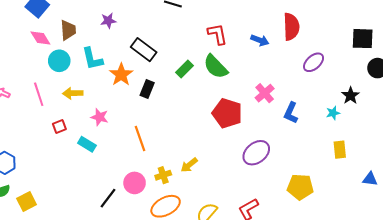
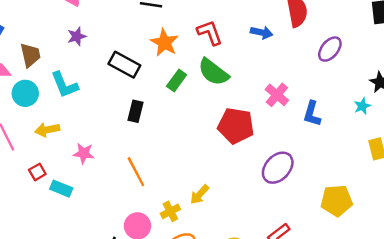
orange star: (121, 75) -> (164, 43), moved
cyan rectangle: (87, 144) -> (61, 189), moved

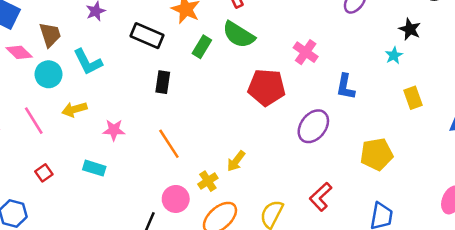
blue L-shape: (312, 114) -> (345, 87), moved
red square: (37, 172) -> (44, 173), moved

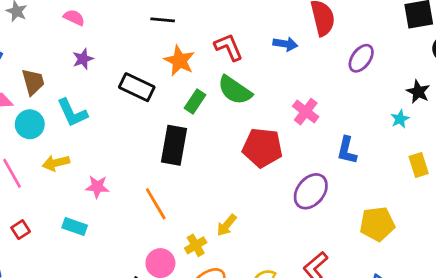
black rectangle: (163, 82) -> (174, 145), moved, size x1.6

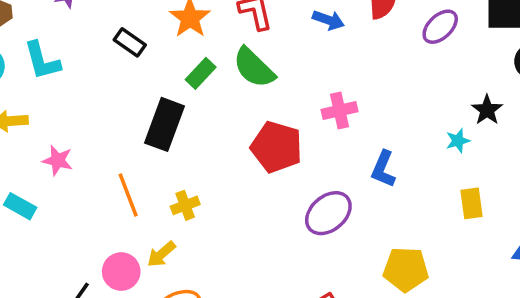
purple ellipse: (361, 58) -> (440, 27), moved
black rectangle: (137, 87) -> (130, 42), size x0.7
pink cross: (306, 112) -> (339, 111), turned 30
yellow arrow: (227, 225) -> (161, 254), moved
yellow cross: (196, 245) -> (185, 205), moved

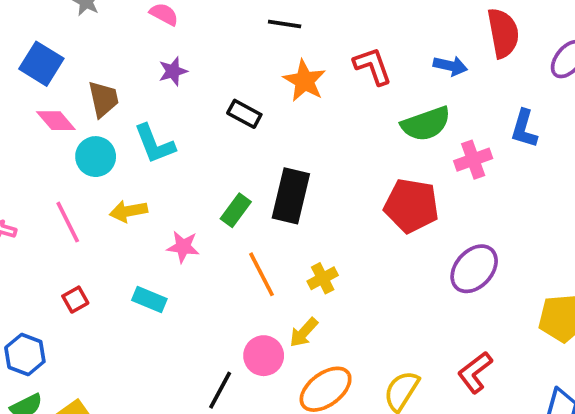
green semicircle: (254, 68) -> (426, 124), moved, turned -57
green rectangle: (201, 73) -> (236, 210), moved
blue L-shape: (383, 169) -> (524, 129), moved

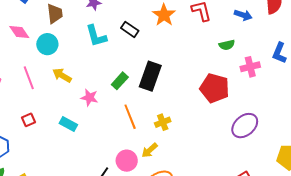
pink diamond: (56, 121) -> (19, 32), moved
green semicircle: (426, 124) -> (227, 45), size x0.6
cyan L-shape: (154, 144) -> (96, 36), moved
yellow arrow: (128, 211) -> (62, 75), turned 36

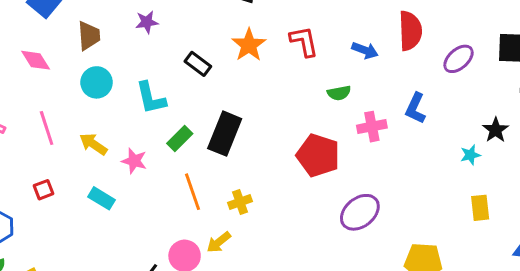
cyan L-shape: (96, 36) -> (151, 98), moved
cyan circle: (47, 44) -> (97, 82), moved
yellow arrow: (62, 75) -> (93, 144), moved

